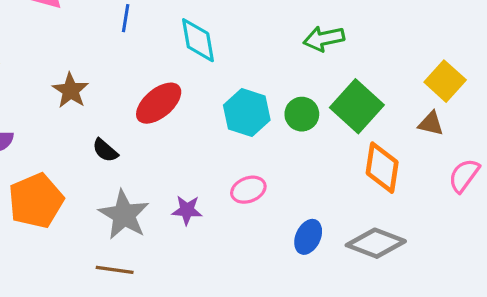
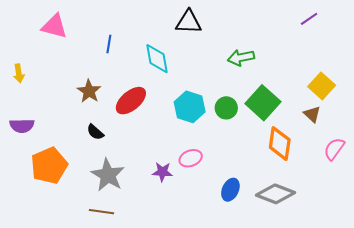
brown star: (71, 91) -> (89, 91), moved
brown triangle: (431, 124) -> (312, 114), turned 30
purple star: (187, 210) -> (162, 172), moved

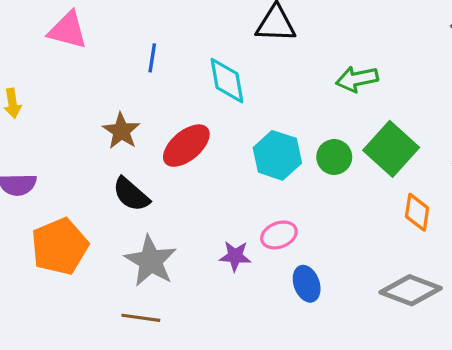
black semicircle: (95, 132) -> (131, 194), size x1.4
orange diamond: (280, 144) -> (417, 212), size x0.7
blue ellipse: (230, 190) -> (307, 284), moved, turned -45

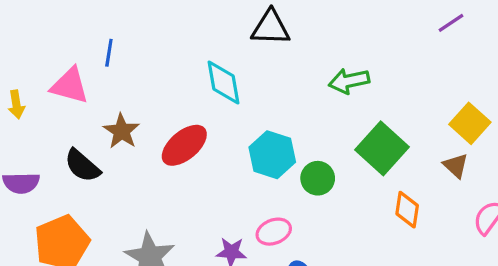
pink triangle: (68, 30) -> (70, 86), moved
blue line: (152, 58) -> (109, 53), moved
green circle: (334, 157) -> (318, 178), moved
black semicircle: (131, 194) -> (82, 166), moved

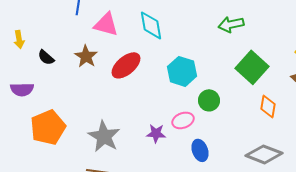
pink triangle: (70, 86) -> (106, 24), moved
black semicircle: (82, 166) -> (46, 57), moved, size x0.7
green circle: (318, 178) -> (209, 100), moved

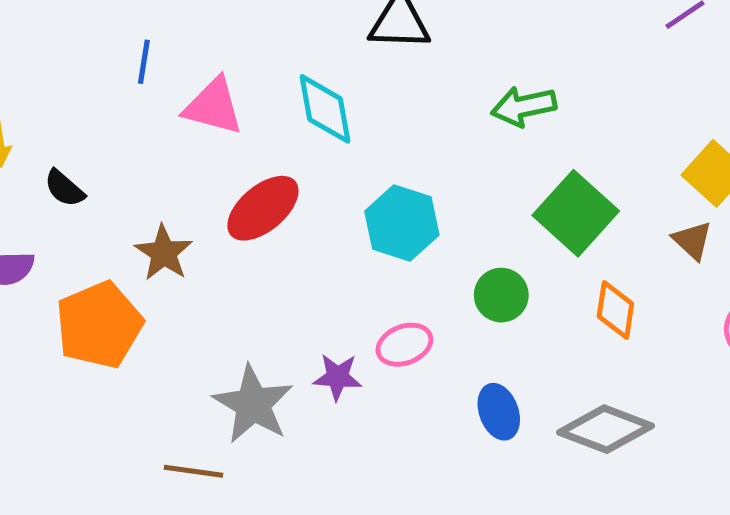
brown star: (86, 56) -> (164, 253), moved
green circle: (209, 100) -> (501, 295), moved
orange pentagon: (48, 127) -> (99, 325), moved
gray star: (104, 136) -> (253, 404), moved
blue ellipse: (200, 150) -> (499, 412), moved

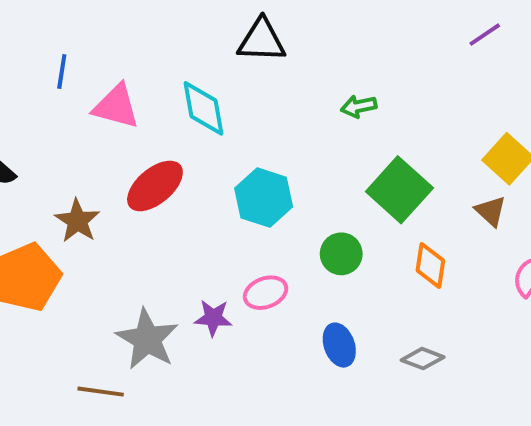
green arrow: (524, 106) -> (359, 106), size x0.7
gray diamond: (605, 429) -> (423, 359), size x0.6

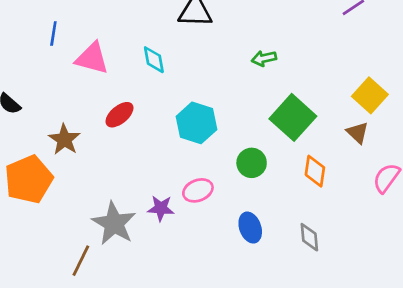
cyan diamond: (203, 108) -> (154, 60), size x0.7
red ellipse: (155, 186) -> (119, 115), size x0.7
gray diamond: (423, 359) -> (309, 237), turned 64
brown line: (101, 392) -> (81, 261), turned -72

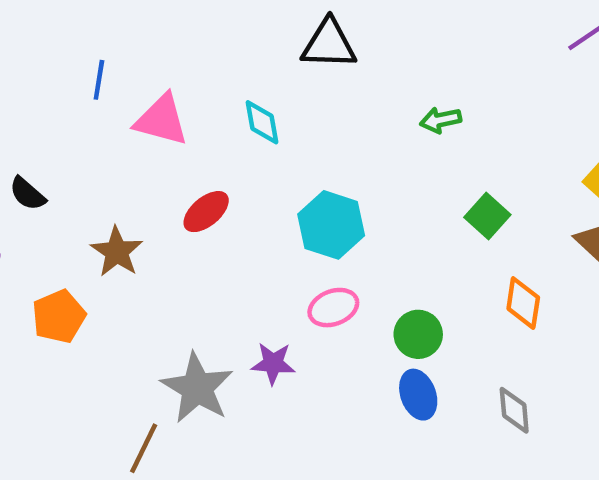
green square: (293, 117) -> (487, 216), size x0.6
green circle: (252, 163) -> (418, 334), moved
orange pentagon: (29, 179) -> (59, 316), size x0.7
pink ellipse: (198, 190) -> (333, 308), moved

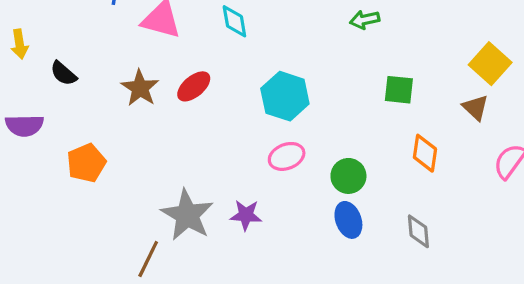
green square: (487, 216) -> (399, 90), turned -36
brown star: (117, 252) -> (140, 88), moved
purple star: (273, 363) -> (246, 215), moved

